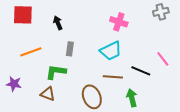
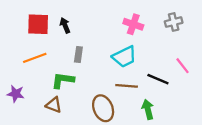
gray cross: (161, 12) -> (174, 22), moved
red square: (23, 15) -> (38, 24), moved

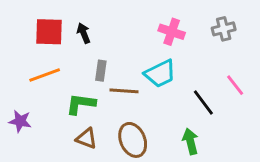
black line: (158, 79) -> (203, 102), turned 30
brown line: (127, 86) -> (124, 91), moved
brown triangle: (54, 105) -> (86, 138), moved

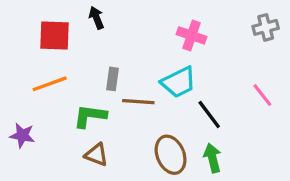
gray cross: (224, 29) -> (266, 27), moved
black arrow: (84, 33) -> (96, 18), moved
black line: (203, 102) -> (209, 114), moved
brown ellipse: (133, 140) -> (171, 155), moved

